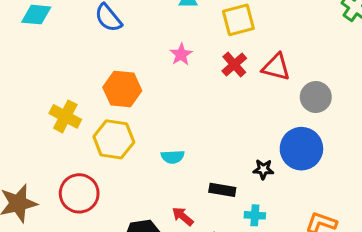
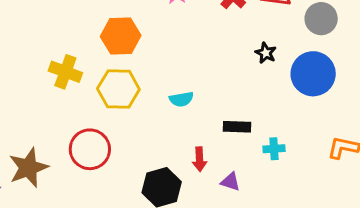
black star: (263, 169) -> (266, 53), moved, turned 30
red arrow: (183, 216) -> (200, 159), turned -125

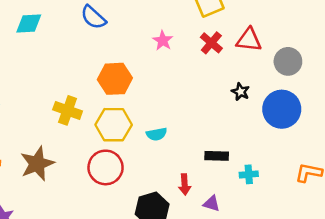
cyan semicircle: (181, 99) -> (157, 134), moved
red circle: (90, 149) -> (106, 167), moved
brown star: (28, 168) -> (37, 164), moved

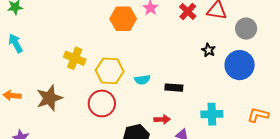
orange hexagon: (115, 79) -> (123, 19), moved
black rectangle: (217, 156) -> (174, 88), moved
cyan cross: (249, 174) -> (212, 114), size x1.5
red arrow: (185, 184) -> (162, 119), turned -91

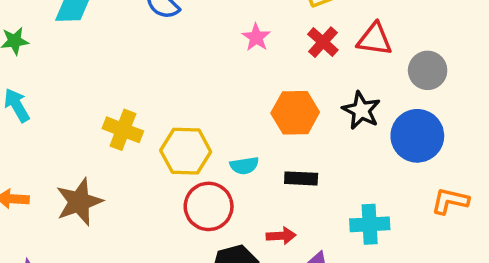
orange hexagon: (123, 19) -> (295, 113), moved
black star: (208, 50) -> (361, 110), size x1.5
red circle: (102, 103) -> (209, 206), moved
orange L-shape: (258, 115) -> (450, 201), moved

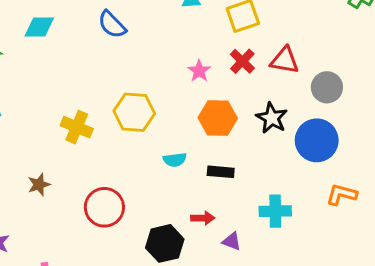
pink star: (256, 37) -> (199, 71), moved
yellow hexagon: (186, 151) -> (134, 112), moved
brown star: (79, 202) -> (39, 185), size x0.6
red circle: (209, 206) -> (104, 207), moved

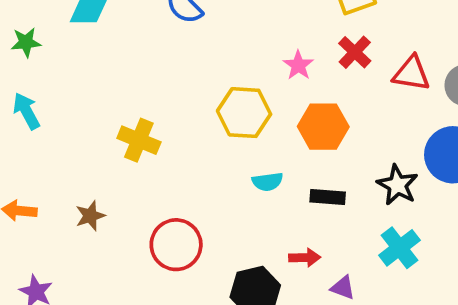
red triangle: (285, 60) -> (411, 73), moved
yellow hexagon: (134, 112) -> (244, 113), moved
black star: (272, 118) -> (397, 185), moved
cyan cross: (275, 211) -> (399, 248), turned -36

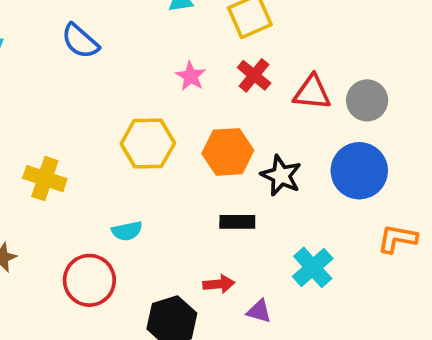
pink star: (298, 65) -> (191, 76), moved
cyan semicircle: (267, 182) -> (127, 231), moved
black star: (397, 185) -> (281, 176), moved

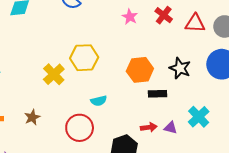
yellow hexagon: (148, 144) -> (84, 58), moved
orange hexagon: (228, 152) -> (140, 70), moved
yellow cross: (45, 179) -> (54, 74), turned 30
purple triangle: (259, 311) -> (171, 128), moved

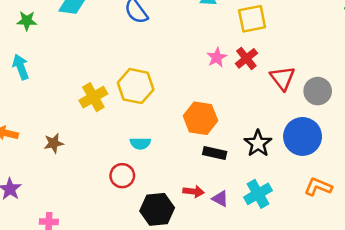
pink star: (130, 17) -> (217, 57), moved
red triangle: (195, 23) -> (282, 78), turned 35
black star: (180, 68) -> (258, 143), moved
red circle: (80, 128) -> (122, 176), moved, size x0.7

